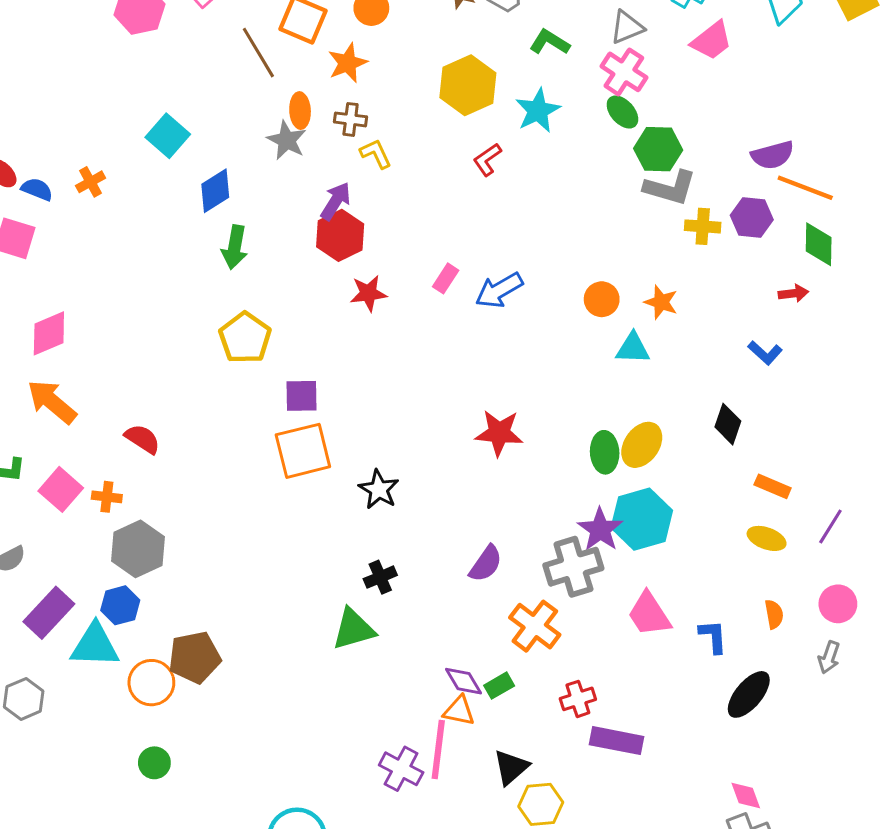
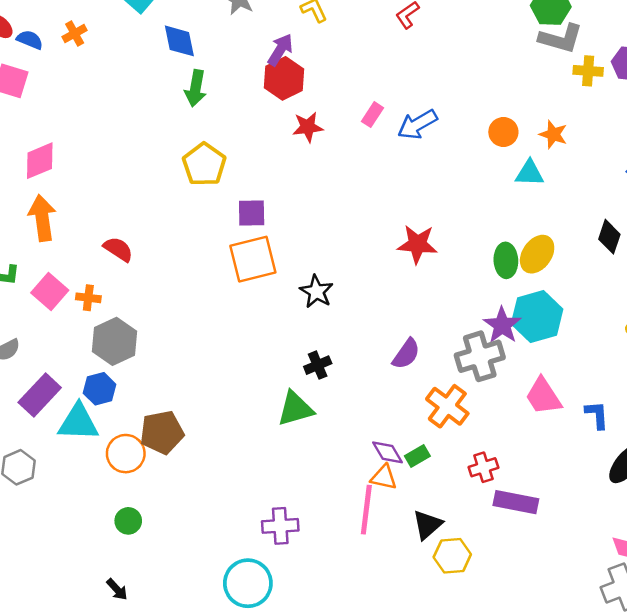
blue diamond: (215, 191) -> (179, 41), turned -69
orange arrow: (52, 402) -> (42, 218), turned 42
purple cross: (401, 769) -> (280, 526), moved, turned -32

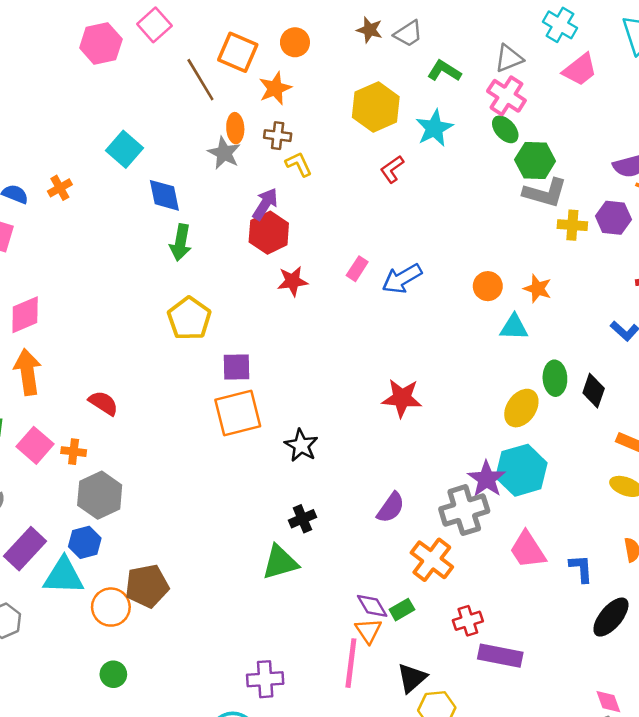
green ellipse: (506, 260) -> (555, 378), moved
orange triangle: (384, 477) -> (368, 631), turned 44

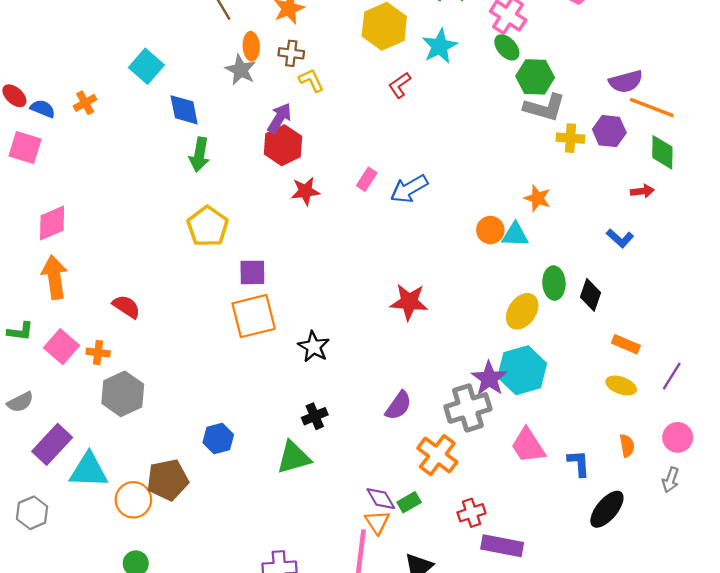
orange circle: (488, 286) -> (490, 230), moved
blue hexagon: (85, 542) -> (218, 439), moved

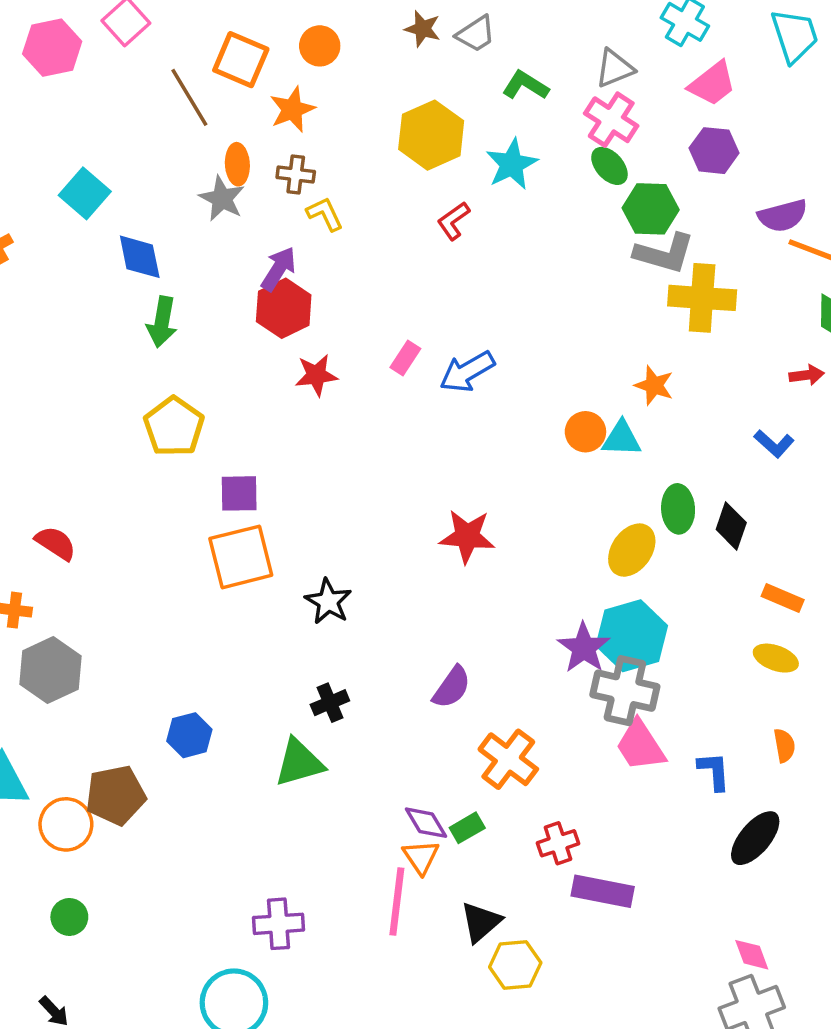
purple hexagon: (609, 131) -> (714, 151), moved
yellow cross: (570, 138) -> (702, 298), size x1.6
gray cross: (468, 408) -> (625, 691), moved, turned 30

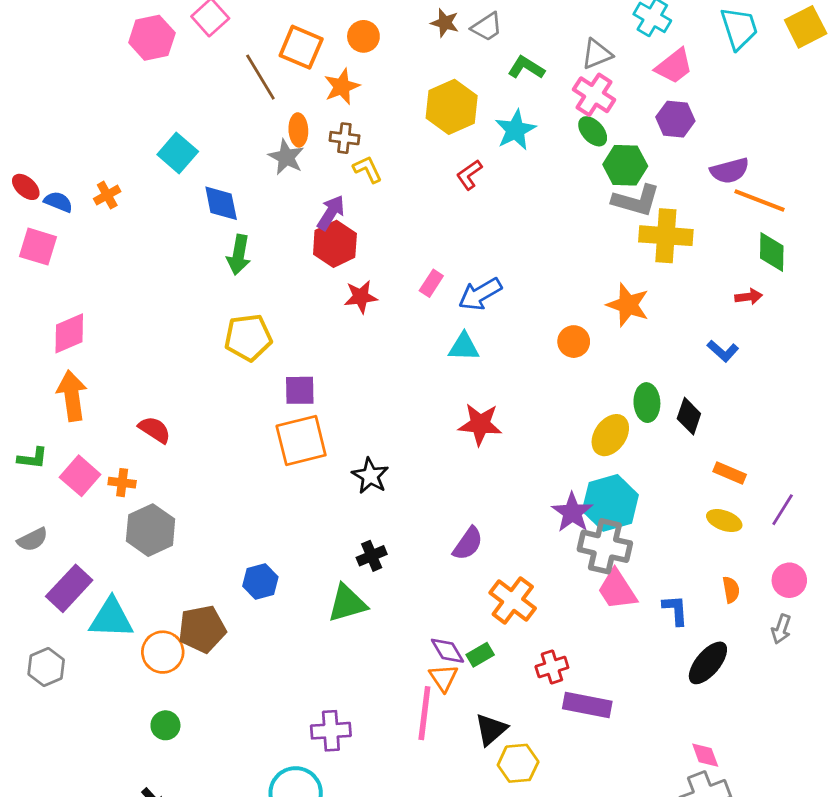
orange star: (654, 385) -> (628, 305), size x1.4
yellow pentagon: (174, 427) -> (248, 337), turned 30
cyan triangle: (621, 439) -> (464, 347), moved

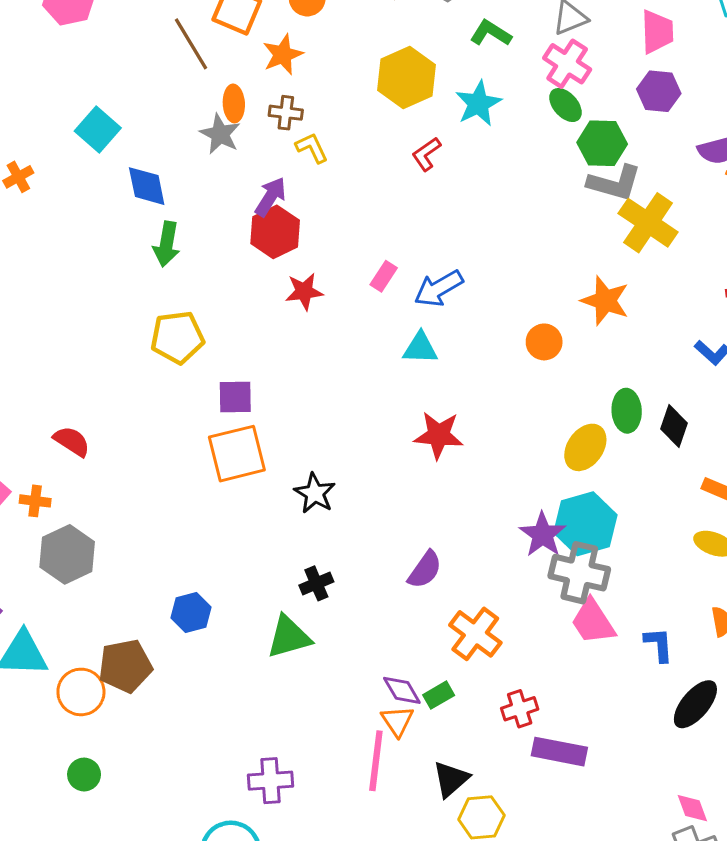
pink trapezoid: (674, 66) -> (657, 32), turned -54
yellow cross: (666, 236) -> (648, 223), turned 30

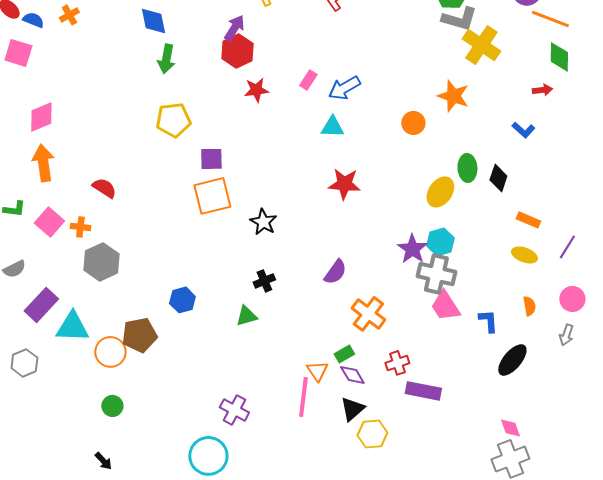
cyan hexagon: (585, 524) -> (440, 242), size x0.7
green triangle: (289, 637) -> (246, 316), size x0.7
purple diamond: (402, 690) -> (352, 375), moved
purple cross: (270, 781) -> (234, 410), turned 32

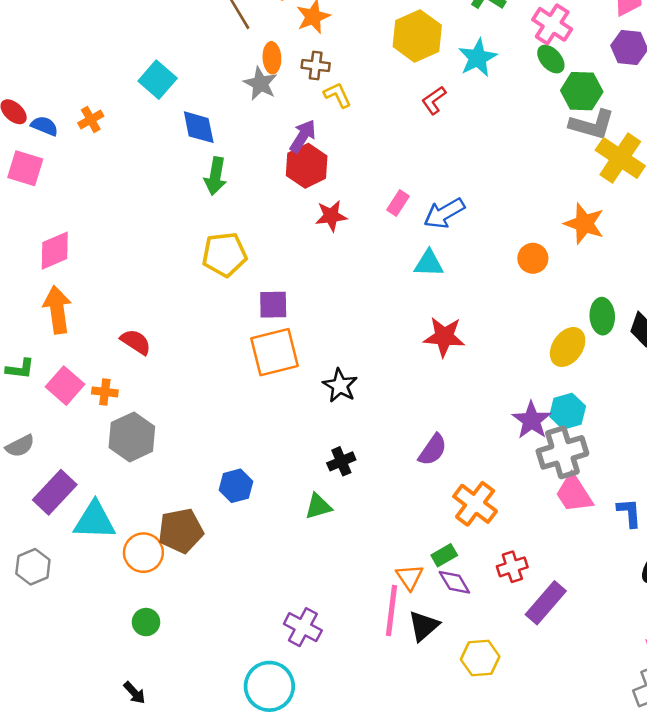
gray cross: (436, 274) -> (562, 452), turned -30
purple rectangle: (423, 391) -> (546, 603), turned -60
black triangle: (352, 409) -> (424, 626), moved

